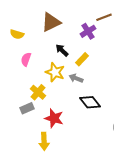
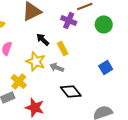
purple cross: (88, 31) -> (69, 20), turned -35
yellow rectangle: (82, 59) -> (63, 48), turned -72

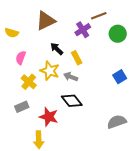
purple cross: (69, 20) -> (83, 30), turned 35
yellow cross: (19, 82) -> (29, 82), moved
black diamond: (71, 92) -> (72, 101), moved

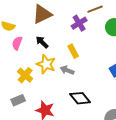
black arrow: (57, 49) -> (42, 42), moved
pink semicircle: (21, 58) -> (17, 43), moved
black diamond: (72, 101) -> (80, 98), moved

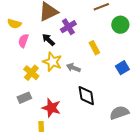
purple cross: (79, 23) -> (68, 27), moved
yellow rectangle: (73, 51) -> (94, 48), moved
black diamond: (80, 98) -> (86, 96), turned 30

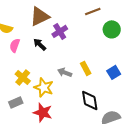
yellow rectangle: (94, 48) -> (86, 68), moved
yellow star: (52, 62) -> (44, 87), moved
black diamond: (86, 96) -> (90, 100), moved

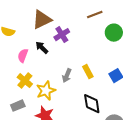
pink semicircle: (15, 45) -> (23, 56), moved
gray arrow: (65, 72) -> (67, 76), turned -88
yellow star: (44, 87) -> (46, 91), turned 30

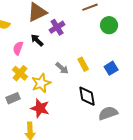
gray arrow: (67, 76) -> (62, 68), turned -72

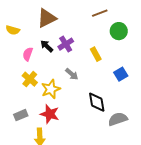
purple cross: (57, 27) -> (66, 44), moved
yellow rectangle: (83, 64) -> (96, 54), moved
gray rectangle: (13, 98) -> (21, 115), moved

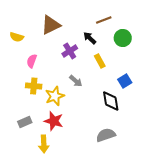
black arrow: (47, 46) -> (90, 38), moved
yellow cross: (30, 79) -> (34, 86), turned -35
black diamond: (97, 102) -> (111, 101), moved
gray semicircle: (118, 119) -> (106, 135), moved

